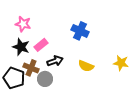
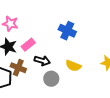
black arrow: (55, 61) -> (42, 61), turned 35
gray circle: (45, 79) -> (51, 79), moved

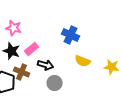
yellow semicircle: (73, 66) -> (83, 61), moved

